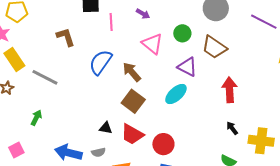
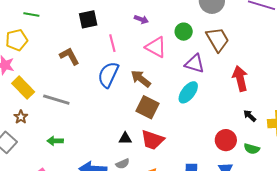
pink line: (111, 22) -> (112, 43), moved
brown trapezoid: (214, 47) -> (217, 39), turned -144
green arrow: (36, 118) -> (55, 141), turned -105
red circle: (163, 144) -> (226, 140), moved

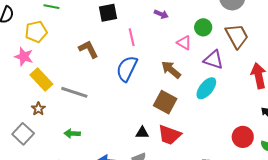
pink triangle: (156, 47) -> (184, 43), moved, size x0.7
brown arrow: (141, 79) -> (171, 70), moved

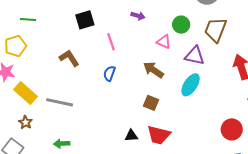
brown trapezoid: (237, 36) -> (216, 30), turned -124
blue semicircle: (127, 69) -> (109, 73), size x0.6
brown square: (165, 102) -> (151, 103), size x0.7

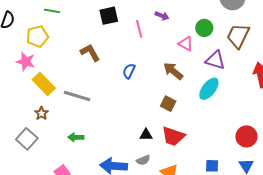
pink line: (111, 42) -> (139, 29), moved

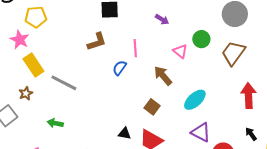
pink line: (139, 29) -> (135, 48), moved
brown L-shape: (90, 53) -> (97, 42), moved, turned 90
purple triangle: (215, 60) -> (201, 132), moved

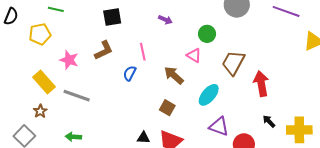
pink star: (20, 40) -> (69, 60), moved
pink triangle: (180, 51) -> (194, 55), moved
brown trapezoid: (233, 53) -> (233, 63), moved

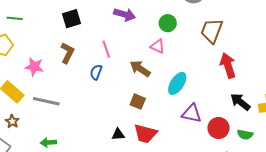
purple arrow: (165, 20) -> (125, 14), size x1.5
brown L-shape: (104, 50) -> (67, 53), turned -30
brown trapezoid: (233, 63) -> (212, 31), moved
black arrow: (269, 121) -> (240, 102), size x1.5

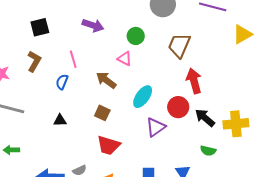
purple triangle: (192, 113) -> (156, 127), turned -50
red circle: (218, 128) -> (178, 107), moved
black triangle: (118, 134) -> (60, 120), moved

